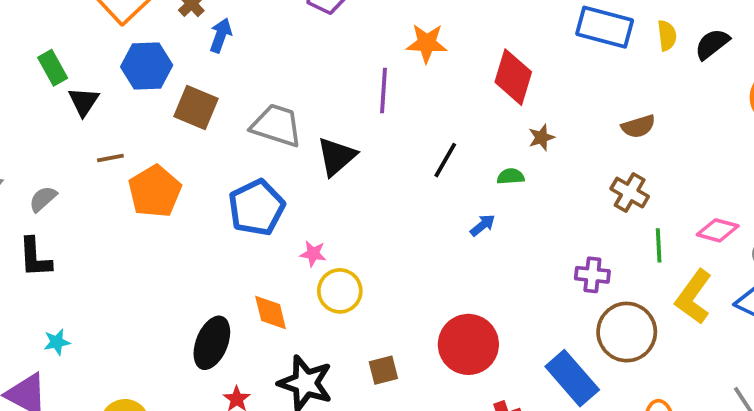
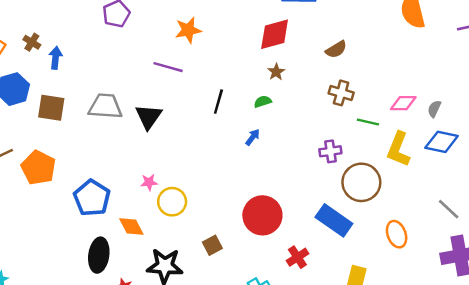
red diamond: (513, 77) -> (275, 34), moved, turned 72
purple line: (384, 90) -> (168, 67), turned -64
blue pentagon: (257, 208) -> (92, 198), moved
green line: (659, 245) -> (368, 122), turned -60

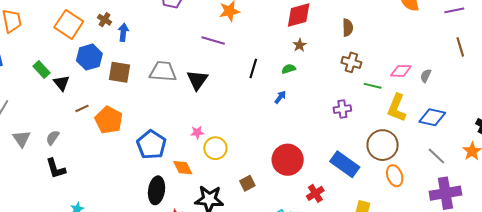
brown semicircle: (336, 49) -> (348, 28), turned -60
blue diamond: (442, 142) -> (432, 117), moved
brown circle: (361, 182) -> (383, 145), moved

